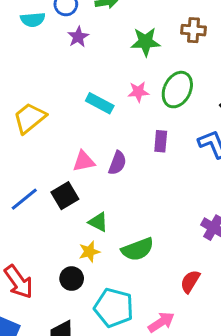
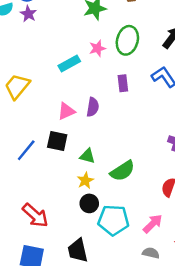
purple star: (78, 37) -> (28, 14), moved
cyan rectangle: (100, 103) -> (69, 64), turned -45
black square: (65, 196) -> (57, 141), turned -35
black circle: (72, 279) -> (89, 203), moved

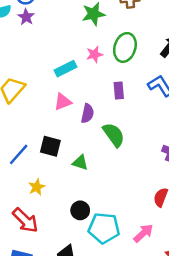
pink triangle: (66, 111) -> (63, 102), moved
green semicircle: (122, 171) -> (114, 135), moved, turned -95
yellow star: (85, 181) -> (37, 187), moved

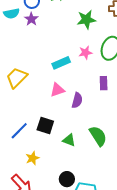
green semicircle: (114, 135) -> (98, 136), moved

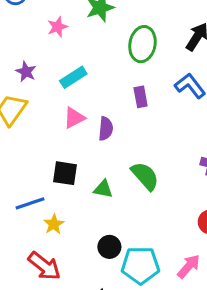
purple star: (31, 19) -> (26, 72), moved
pink star: (85, 53) -> (58, 27), moved
blue line: (19, 131) -> (30, 203), moved, turned 36

